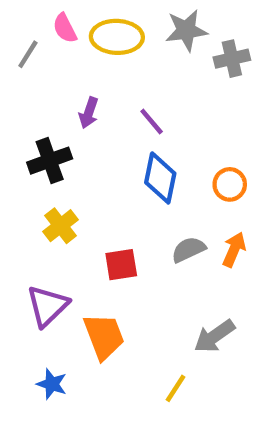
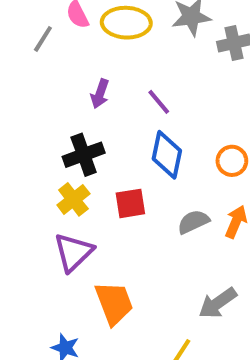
black cross: (50, 161) -> (84, 155), moved
red square: (121, 265) -> (130, 203), moved
purple triangle: (47, 306) -> (73, 252), moved

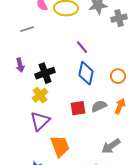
gray line: (43, 39) -> (27, 29), moved, turned 40
purple arrow: (100, 94) -> (20, 65), moved, turned -32
red square: (130, 203) -> (78, 108), moved

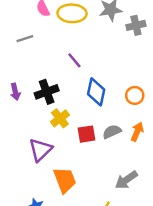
purple line: (82, 47) -> (74, 60), moved
purple arrow: (20, 65) -> (15, 92), moved
yellow cross: (40, 95) -> (60, 118), moved

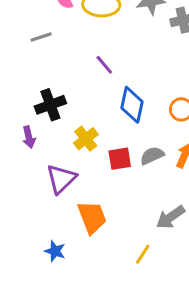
purple arrow: (15, 92) -> (29, 137), moved
black cross: (47, 92) -> (50, 105), moved

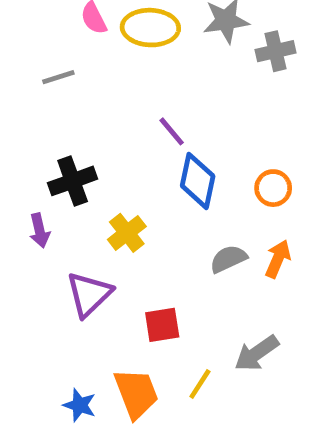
purple line: (104, 65) -> (172, 131), moved
red square: (120, 159) -> (162, 325), moved
orange trapezoid: (92, 217) -> (136, 393), moved
yellow line: (143, 254) -> (200, 384), moved

